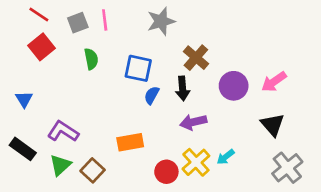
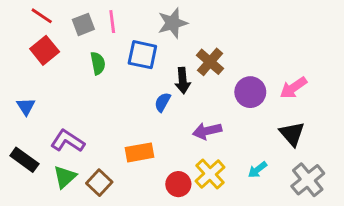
blue square: (138, 68) -> (142, 55), moved
black arrow: (183, 88) -> (183, 81), moved
cyan arrow: (226, 157) -> (257, 170), moved

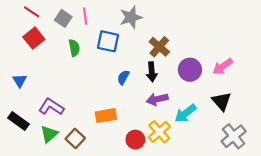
gray square: (83, 24) -> (63, 18), turned -35
black arrow: (183, 81) -> (152, 72), moved
cyan arrow: (257, 170) -> (186, 113), moved, size x1.5

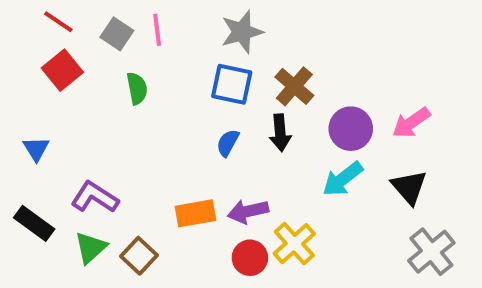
blue square: (108, 41) -> (232, 84), moved
purple arrow: (157, 99) -> (248, 211), moved
cyan arrow: (186, 113) -> (343, 179), moved

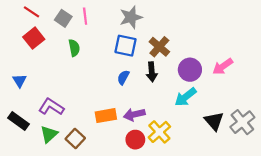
black triangle: (409, 187) -> (214, 121), moved
gray cross: (431, 252) -> (242, 122), moved

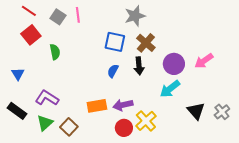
gray star: (131, 17) -> (135, 16), moved
green semicircle: (74, 48) -> (55, 52), moved
gray cross: (242, 122) -> (222, 112), size x0.7

